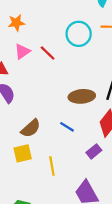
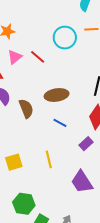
brown ellipse: (82, 96) -> (57, 95), moved
brown semicircle: (31, 128) -> (26, 108), moved, turned -66
yellow square: (23, 153) -> (14, 162), moved

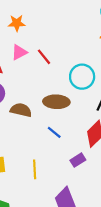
cyan circle: (65, 38) -> (82, 77), moved
brown semicircle: (26, 108) -> (21, 110), turned -66

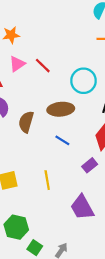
brown semicircle: (21, 110) -> (26, 122), turned -80

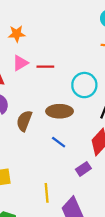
red line: (43, 66) -> (45, 67), turned -49
yellow line: (47, 180) -> (47, 193), moved

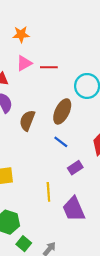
brown ellipse: (60, 111) -> (62, 111), turned -65
purple rectangle: (83, 169) -> (75, 168), moved

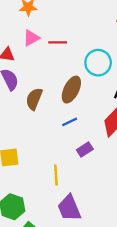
blue line: (61, 142) -> (70, 122), turned -64
purple trapezoid: (74, 209) -> (69, 208), moved

